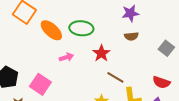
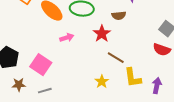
brown semicircle: (131, 36) -> (119, 16), moved
red semicircle: (161, 82) -> (162, 50), moved

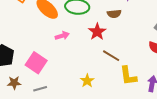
yellow star: (102, 82) -> (87, 81), moved

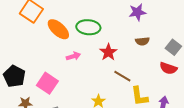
brown semicircle: (114, 14) -> (142, 41), moved

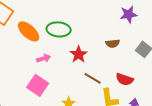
purple star: (137, 12) -> (129, 14), moved
red semicircle: (168, 68) -> (125, 79), moved
pink square: (47, 83) -> (38, 85), moved

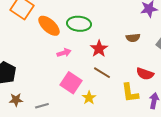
brown line: (93, 78) -> (102, 73), moved
pink square: (38, 85) -> (71, 83), moved

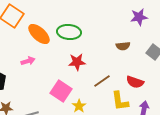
red star: (99, 49) -> (77, 62), moved, turned 30
pink arrow: (64, 53) -> (28, 61), moved
brown line: (102, 73) -> (102, 81), moved, turned -66

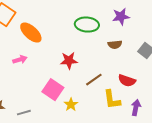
purple star: (139, 17) -> (121, 17), moved
green ellipse: (69, 32) -> (87, 25), moved

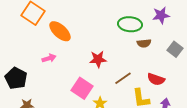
purple star: (121, 17) -> (161, 15), moved
green ellipse: (87, 25) -> (130, 24), moved

